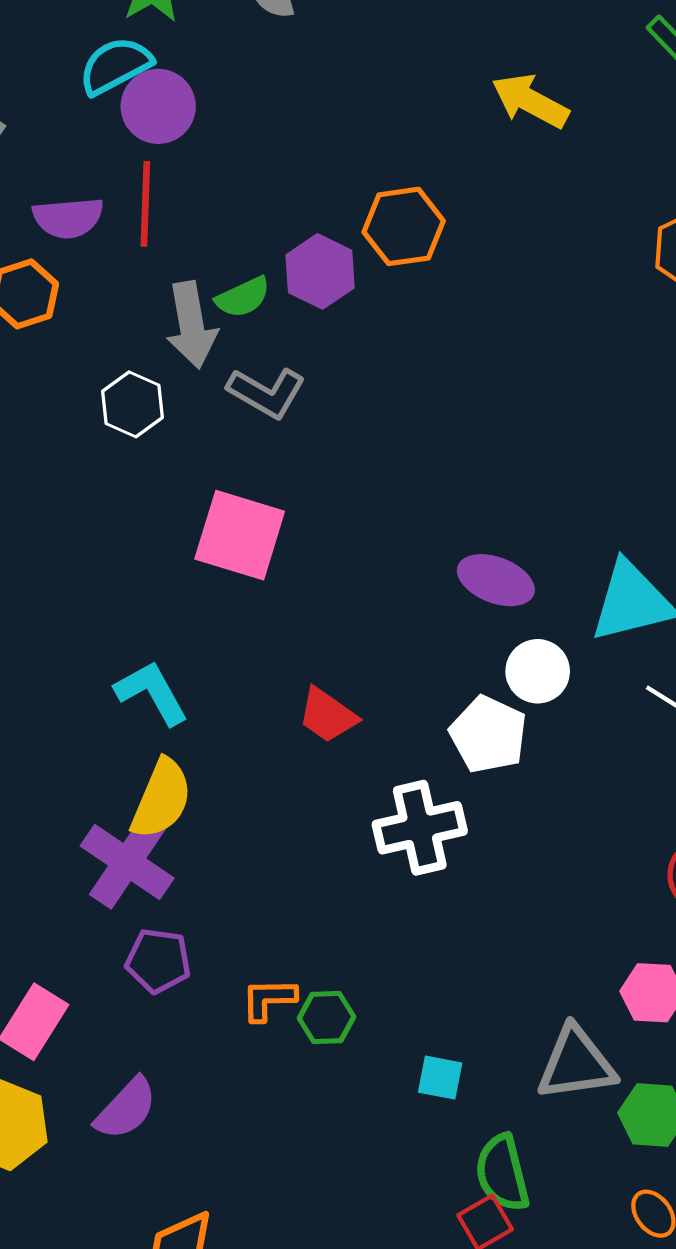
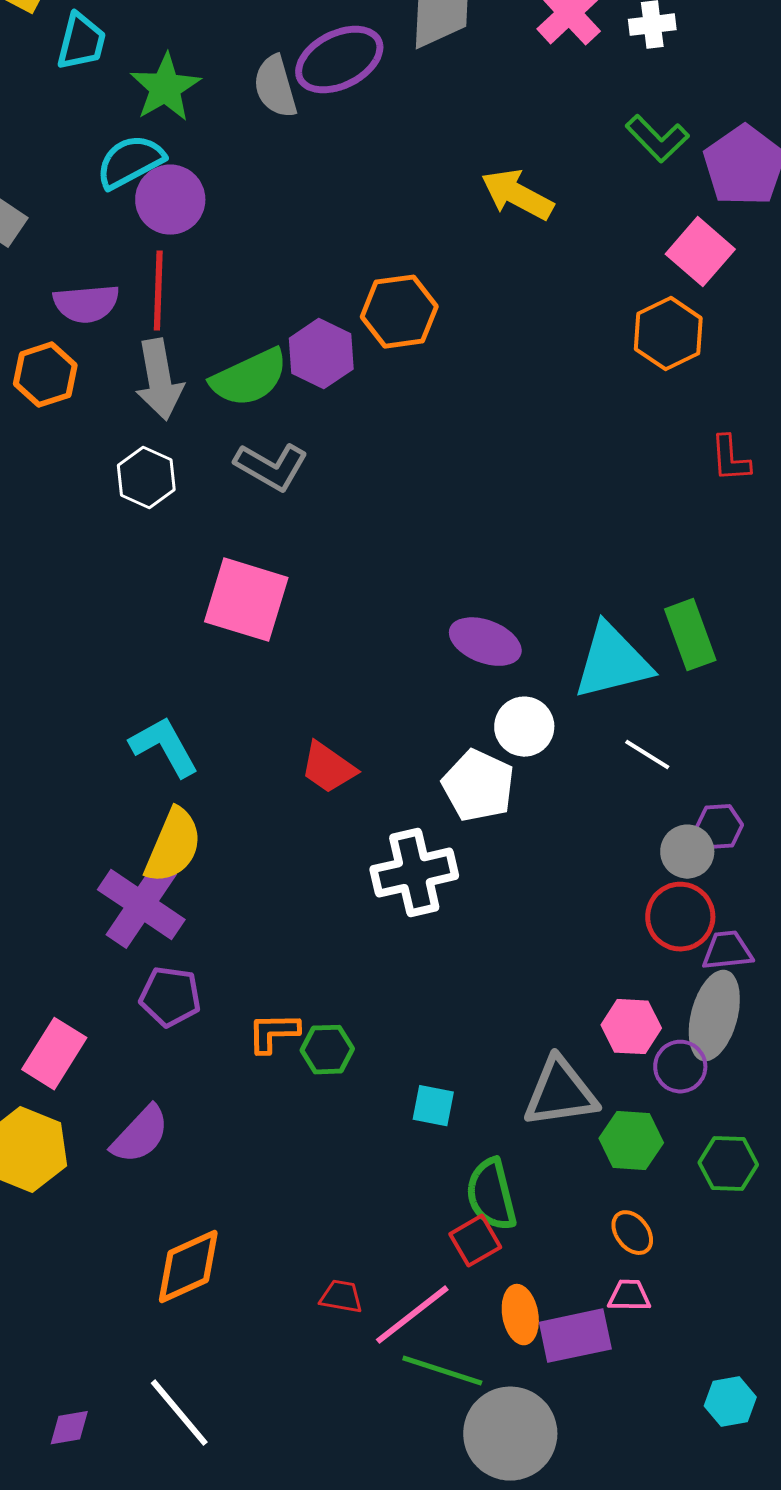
green semicircle: (243, 297) -> (249, 378), size x1.5
gray arrow: (191, 325) -> (159, 380), moved

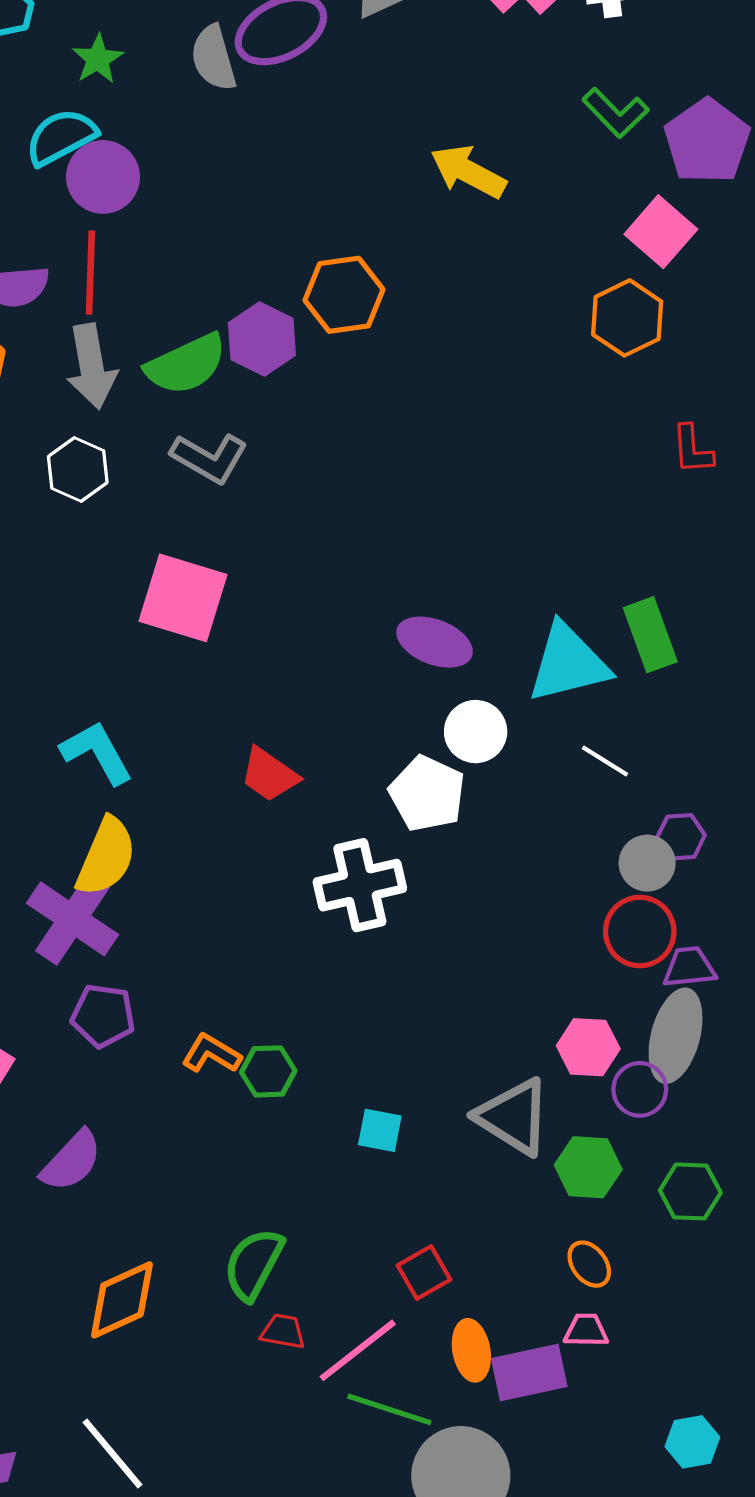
green star: (165, 88) -> (98, 59), size x0.7
orange L-shape: (273, 1033) -> (211, 1054), turned 32
gray triangle: (560, 1093) -> (513, 1117), turned 40
green semicircle: (491, 1195) -> (254, 1264), moved, turned 42

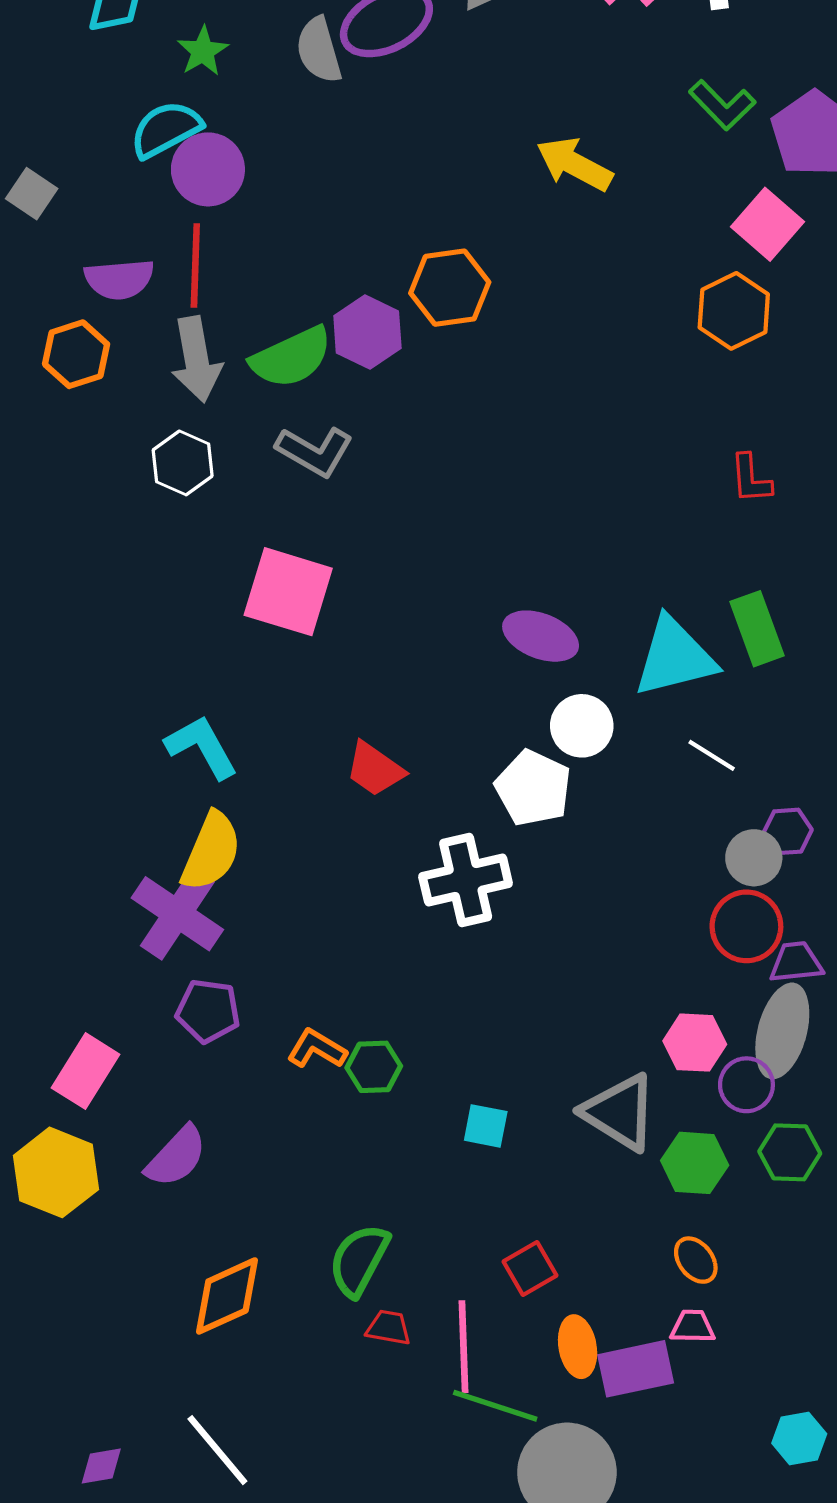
red L-shape: (692, 450) -> (751, 479), moved
green hexagon: (690, 1191) -> (790, 1152), moved
pink line: (358, 1350) -> (463, 1347), turned -54

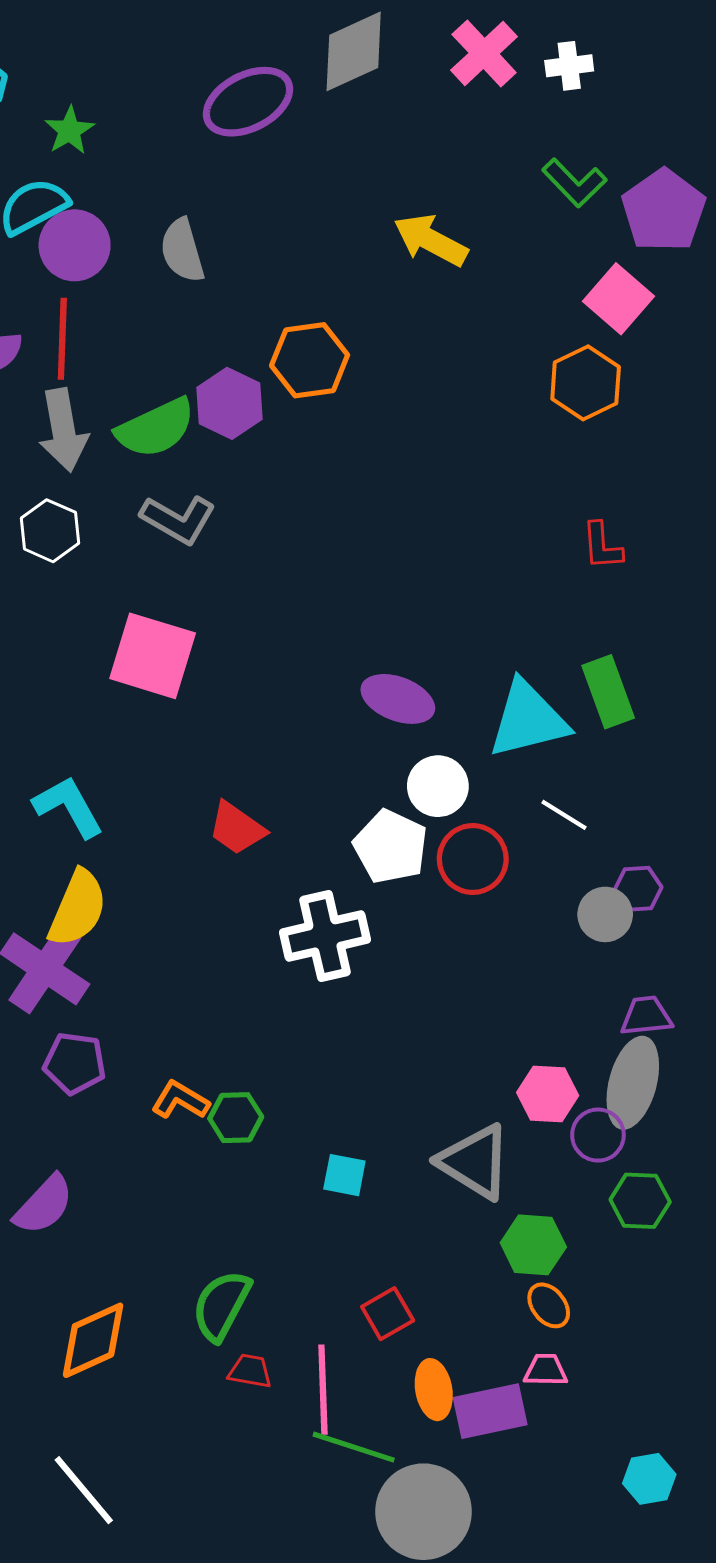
gray semicircle: (319, 50) -> (182, 250), moved
red circle: (746, 926) -> (473, 859), moved
green hexagon: (695, 1163) -> (533, 1245), moved

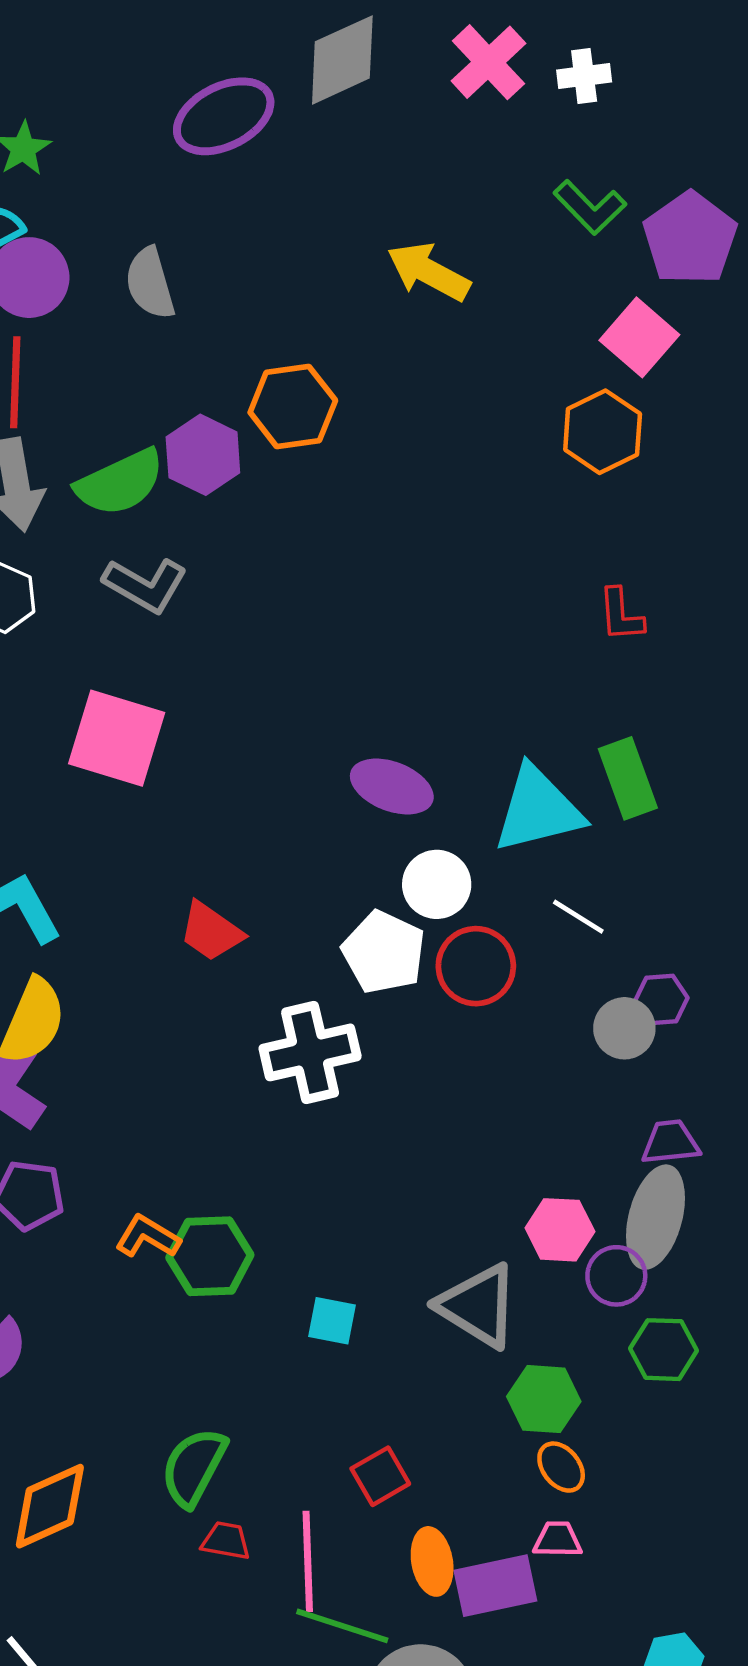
green hexagon: (236, 1118) -> (210, 1256), size x1.4

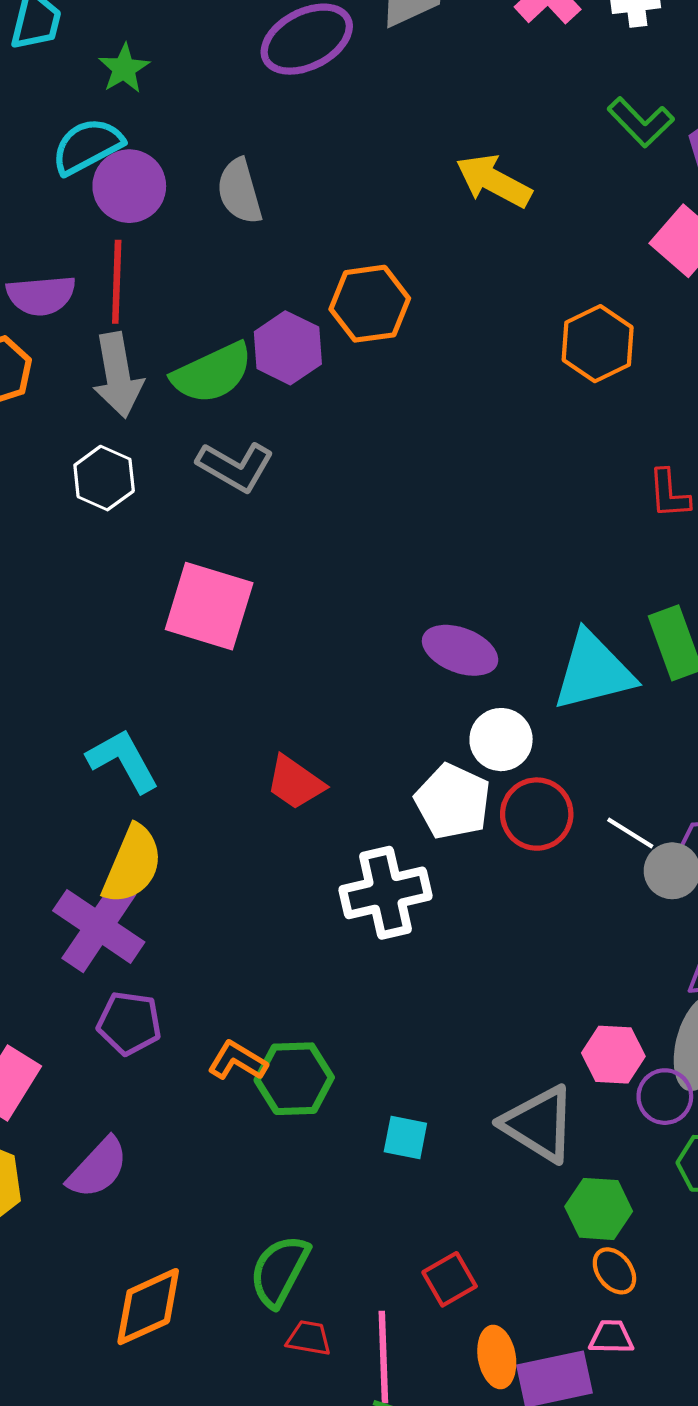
orange hexagon: (603, 432) -> (598, 344), moved
white line: (578, 917) -> (630, 833), moved

